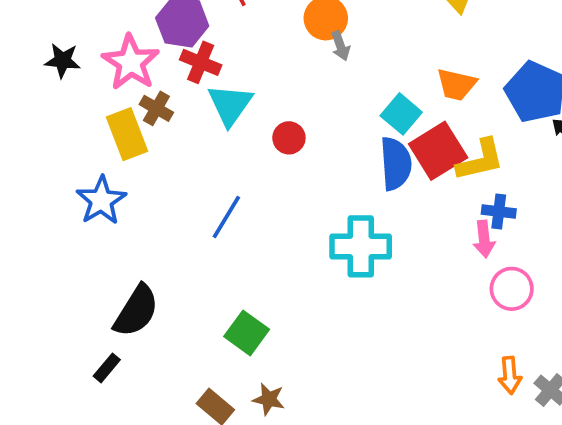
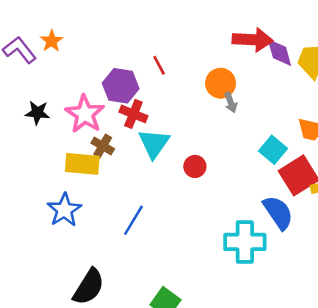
yellow rectangle: (127, 134) -> (82, 164), turned -64
blue semicircle: (396, 164) -> (278, 213), moved, turned -30
blue line: (226, 217) -> (133, 220), moved

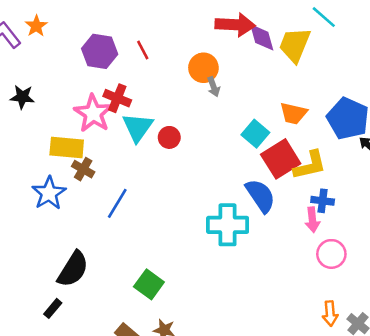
purple hexagon: (121, 86) -> (100, 51), moved
pink star: (85, 114) -> (93, 113), moved
brown cross: (103, 146) -> (83, 169), moved
red circle: (195, 166) -> (169, 137), moved

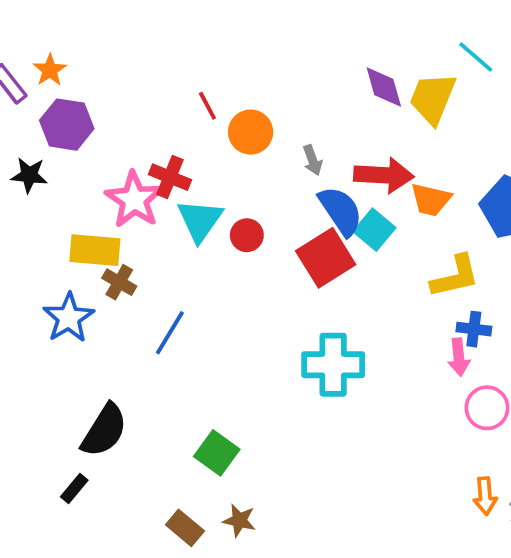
red arrow: (235, 25) -> (384, 175), moved
purple hexagon: (100, 51) -> (67, 125), moved
orange circle: (203, 68) -> (251, 132), moved
red square: (281, 159) -> (326, 258), moved
blue semicircle: (260, 196) -> (341, 211), moved

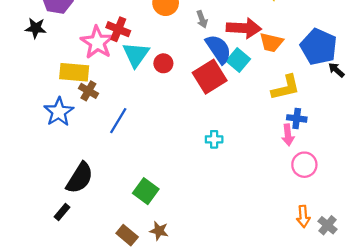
cyan cross: (333, 365) -> (214, 139), size x0.5

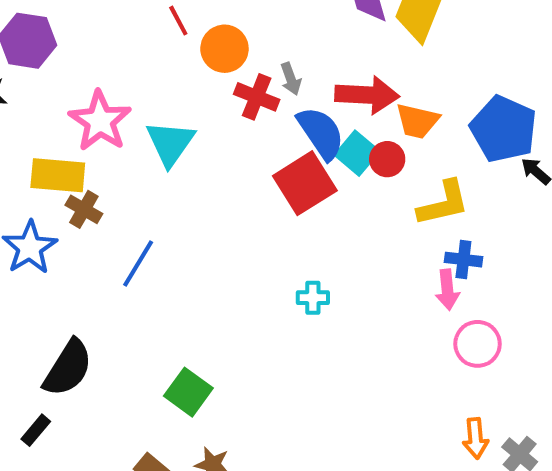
red cross: (118, 29) -> (257, 97), moved
red circle: (163, 63) -> (387, 159), moved

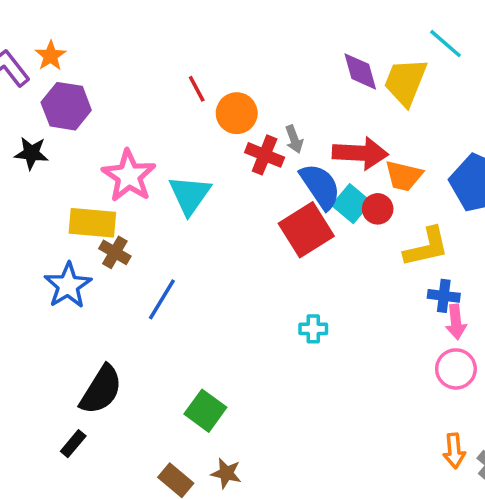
pink arrow: (447, 290) -> (456, 322), moved

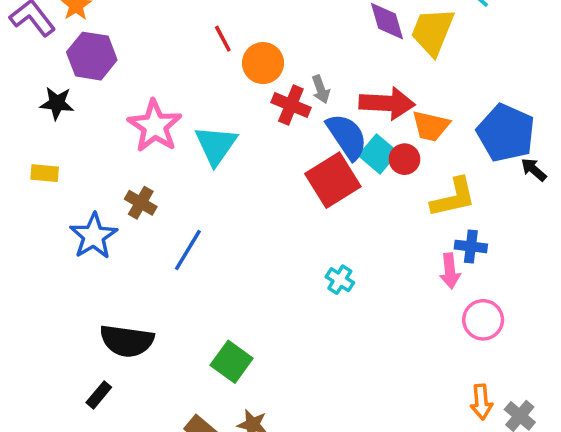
yellow rectangle: (92, 223) -> (45, 173), moved, size x0.6
pink arrow: (456, 322) -> (450, 271), moved
cyan cross: (313, 329) -> (340, 280), turned 32
black semicircle: (101, 390) -> (127, 341), turned 66

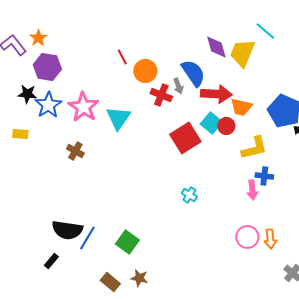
blue semicircle: (347, 136) -> (193, 73), moved
blue star: (94, 236) -> (48, 105), moved
blue line: (188, 250) -> (87, 238), moved
pink circle: (483, 320) -> (247, 237), moved
orange arrow: (481, 402) -> (270, 239), moved

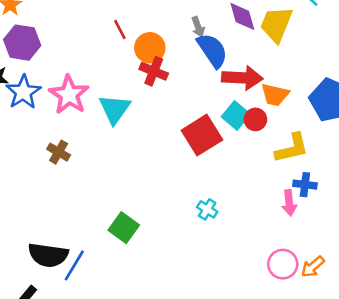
gray arrow: (178, 86) -> (198, 27), moved
red cross: (161, 95) -> (154, 71), moved
orange arrow: (270, 239) -> (313, 267), turned 54
green square: (127, 242) -> (124, 228), moved

